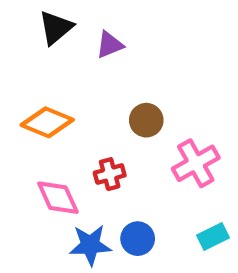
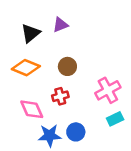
black triangle: (56, 28) -> (31, 33), moved
brown circle: (146, 120) -> (67, 66), moved
cyan rectangle: (213, 236) -> (115, 119), moved

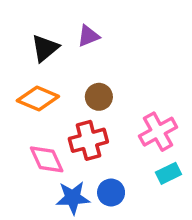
red cross: (60, 96) -> (88, 140), size x1.5

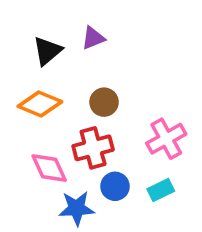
cyan rectangle: (168, 173) -> (161, 190), moved
blue circle: (111, 192) -> (115, 186), moved

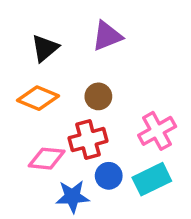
purple triangle: (93, 38) -> (107, 36), moved, size x1.4
pink diamond: (49, 168) -> (47, 159), turned -60
cyan rectangle: (161, 190) -> (152, 179), size x1.5

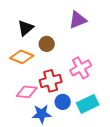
purple triangle: (107, 36) -> (78, 20), moved
brown circle: (98, 96) -> (47, 44), moved
pink cross: (157, 131) -> (81, 68), moved

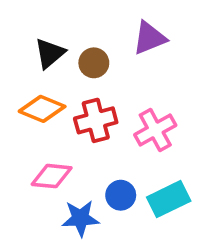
brown circle: (47, 44) -> (94, 63), moved
red cross: (51, 81) -> (96, 120), moved

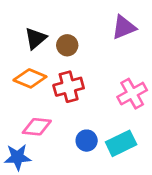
purple triangle: (149, 38) -> (124, 27), moved
pink cross: (155, 130) -> (132, 94), moved
blue star: (80, 218) -> (18, 157), moved

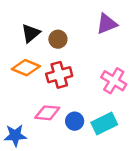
pink cross: (132, 94) -> (114, 81), turned -30
pink diamond: (37, 127) -> (47, 113), moved

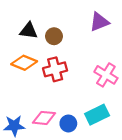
black triangle: (31, 33) -> (29, 31), turned 48
pink diamond: (47, 113) -> (44, 118), moved
blue circle: (75, 121) -> (68, 123), moved

